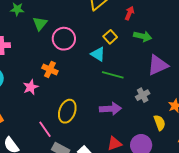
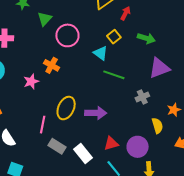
red arrow: (129, 13) -> (125, 13), moved
purple arrow: (110, 109) -> (96, 113), moved
pink line: (45, 129) -> (43, 125), turned 42

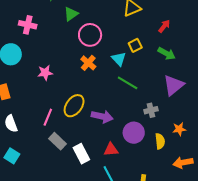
red arrow: (125, 13) -> (164, 26), moved
orange cross: (52, 65) -> (88, 63), moved
purple triangle: (159, 68) -> (174, 85), turned -30
purple circle: (138, 147) -> (134, 133), moved

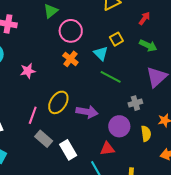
red triangle: (111, 149) -> (107, 149), moved

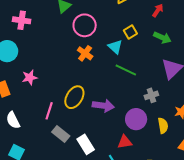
pink star: (28, 71) -> (30, 77), moved

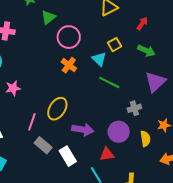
purple arrow: (103, 106) -> (83, 130), moved

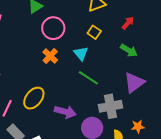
yellow square: (115, 45) -> (94, 32), moved, turned -32
gray cross: (134, 108) -> (110, 106), size x1.6
purple arrow: (83, 130) -> (65, 112), moved

